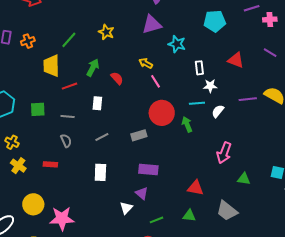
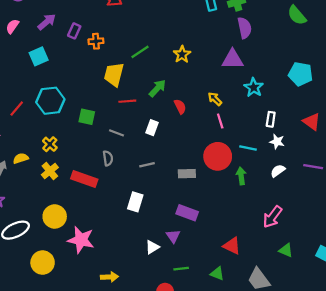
cyan line: (197, 103) -> (248, 148), moved
red rectangle: (50, 164) -> (84, 179), size x1.6

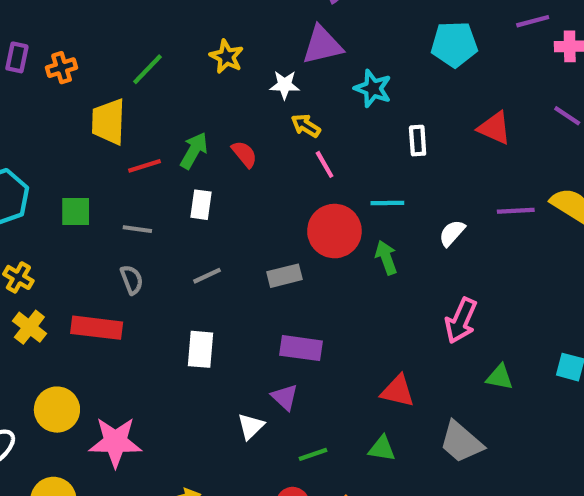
green arrow: (157, 88) -> (194, 151), moved
white star: (277, 142) -> (285, 85), moved

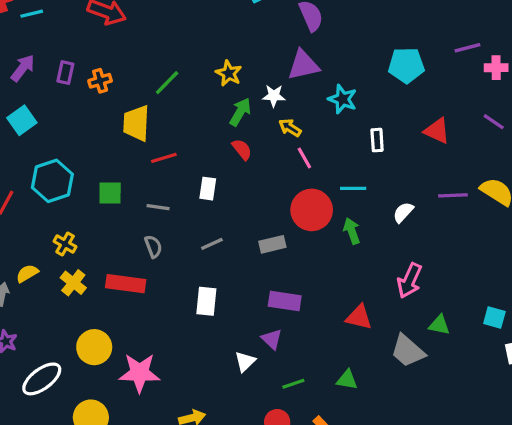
green arrow: (194, 151) -> (240, 112), moved
red triangle: (398, 391) -> (359, 317), moved
gray trapezoid: (461, 442) -> (408, 351), moved

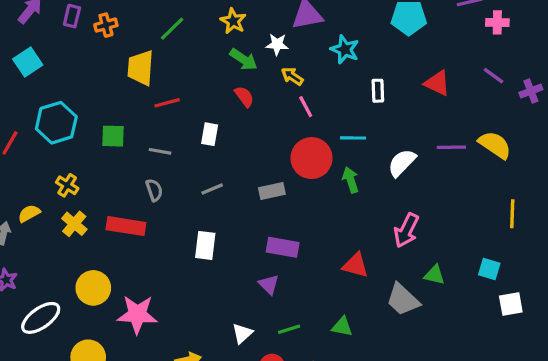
green arrow: (240, 112) -> (244, 59), turned 92
white semicircle: (403, 212) -> (402, 163), size x1.4
white triangle: (245, 362) -> (242, 333), moved

